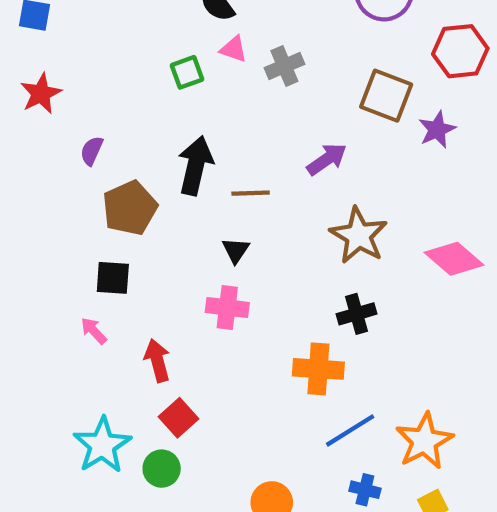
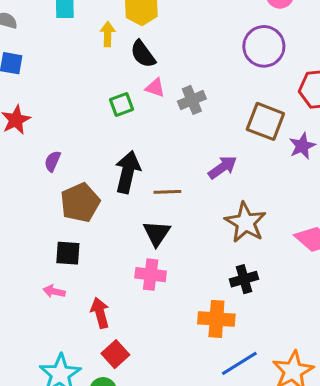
black triangle: (236, 250) -> (157, 233), size x1.4
pink arrow: (94, 331) -> (54, 291), turned -35

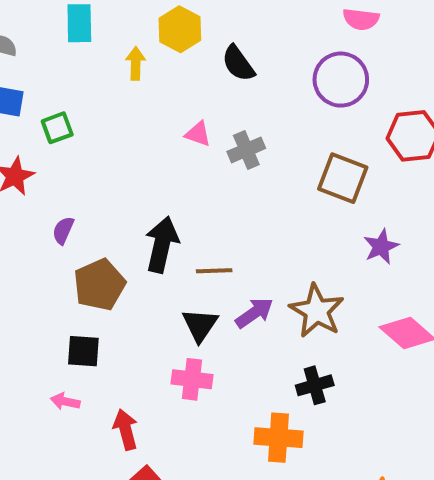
black semicircle: (143, 54) -> (238, 63), moved
green square: (121, 105) -> (57, 128), moved
purple star: (302, 146) -> (381, 247), moved
purple arrow: (223, 167) -> (254, 313), moved

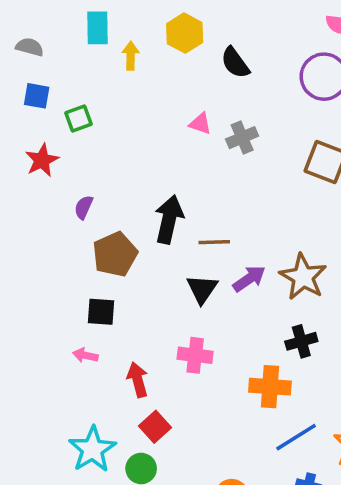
yellow arrow: (136, 63) -> (131, 56), moved
pink cross: (192, 379) -> (195, 355), moved

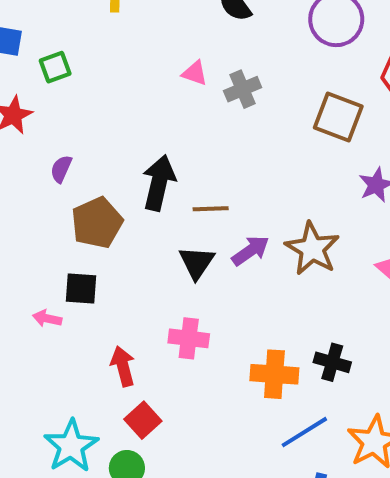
black cross: (301, 341) -> (332, 362), moved, turned 32
pink arrow: (85, 355) -> (47, 318), moved

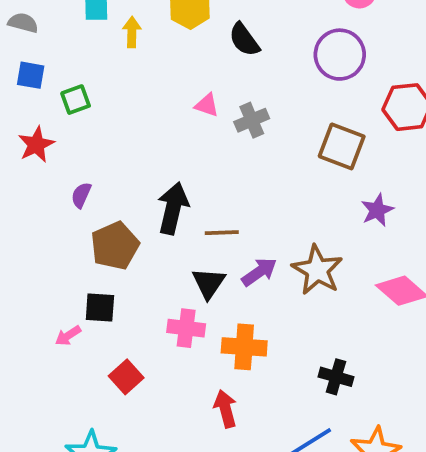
pink arrow: (47, 318) -> (68, 336), turned -45
pink cross: (189, 338) -> (186, 328), moved
red arrow: (123, 366) -> (225, 409), moved
orange cross: (274, 374) -> (244, 347), moved
red square: (143, 420) -> (126, 377), moved

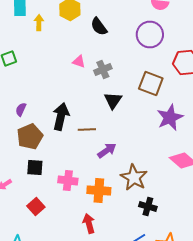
purple semicircle: (81, 195) -> (21, 110), moved
purple star: (377, 210) -> (170, 118), size x1.5
brown star: (317, 270) -> (134, 178), moved
black triangle: (209, 283) -> (113, 100), moved
black square: (100, 308) -> (35, 168), moved

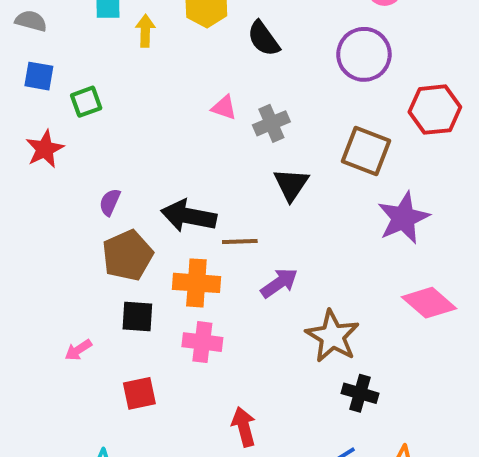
black arrow: (61, 116) -> (189, 216), turned -92
orange cross: (99, 190) -> (196, 283), moved
red square: (36, 206) -> (139, 393), turned 30

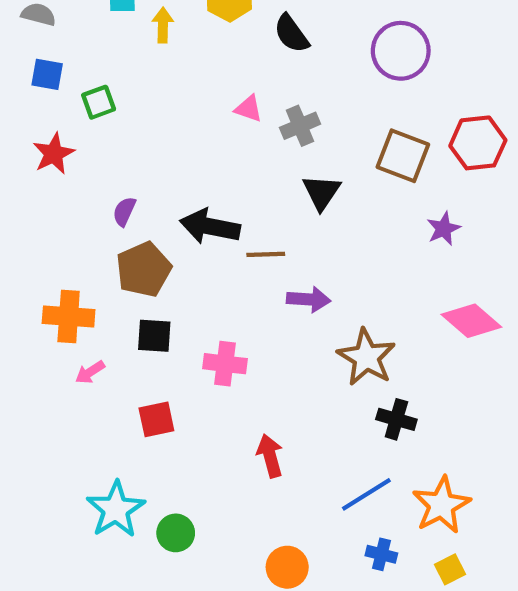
red hexagon: (435, 110) -> (478, 143), moved
purple star: (403, 218) -> (444, 229), size x0.6
orange cross: (196, 283) -> (69, 316), moved
purple arrow: (279, 283) -> (309, 299), turned 39

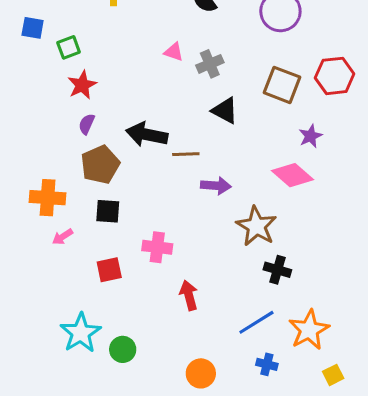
red star: (54, 154) -> (82, 85), moved
black triangle: (321, 192) -> (225, 110), turned -36
pink diamond: (471, 321) -> (292, 175), moved
pink cross: (225, 364) -> (157, 247), moved
yellow square: (450, 569) -> (333, 375), moved

